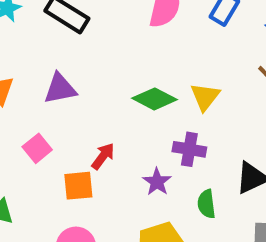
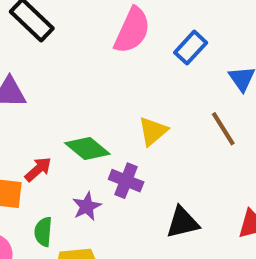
green diamond: (155, 99) -> (87, 149), moved
green semicircle: (206, 204) -> (43, 232), moved

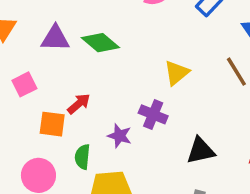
green diamond: (87, 149) -> (100, 43), moved
purple star: (87, 206) -> (120, 136), turned -30

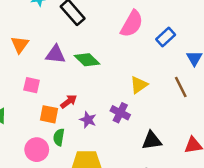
pink square: (24, 84) -> (32, 85), turned 35
purple star: (120, 136) -> (88, 120), moved
green semicircle: (82, 157) -> (59, 137), moved

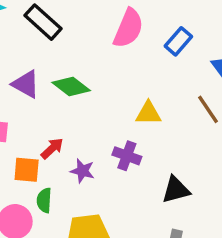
purple triangle: (56, 54) -> (26, 84), turned 30
yellow triangle: (139, 85) -> (148, 113), turned 42

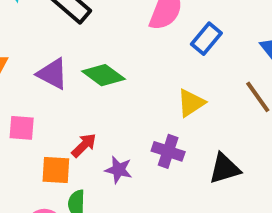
blue rectangle: (178, 41) -> (206, 39), moved
yellow triangle: (148, 113) -> (191, 103), turned -32
black triangle: (176, 190) -> (225, 169), moved

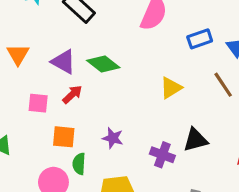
blue rectangle: (206, 39) -> (200, 39), moved, turned 30
red arrow: (84, 145) -> (72, 94), moved
purple cross: (168, 151) -> (162, 155), moved

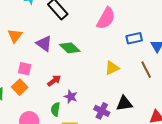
red arrow: (72, 94) -> (54, 81), moved
orange square: (64, 137) -> (20, 87), moved, turned 35
green semicircle: (79, 164) -> (55, 109), moved

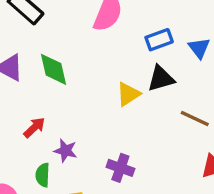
green diamond: (70, 48) -> (53, 69), turned 40
brown line: (146, 70) -> (195, 119), moved, turned -30
black triangle: (124, 103) -> (161, 78), moved

